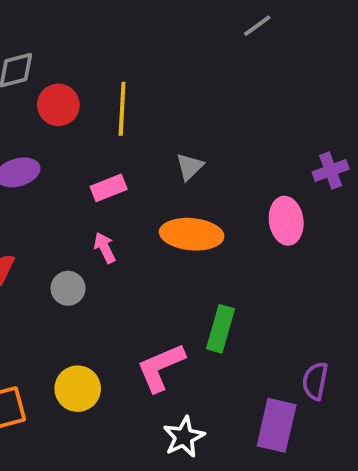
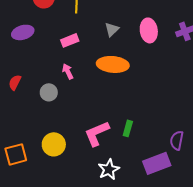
pink ellipse: (286, 221) -> (149, 30), moved
green rectangle: (221, 329) -> (128, 128), moved, size x0.7
purple rectangle: (277, 425) -> (157, 163), turned 56

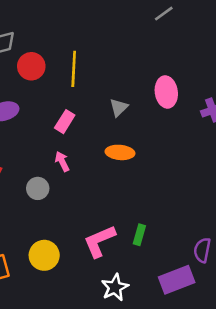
pink ellipse: (149, 30) -> (166, 92), moved
pink rectangle: (70, 40) -> (65, 122), turned -36
orange ellipse: (113, 64) -> (120, 152), size x0.7

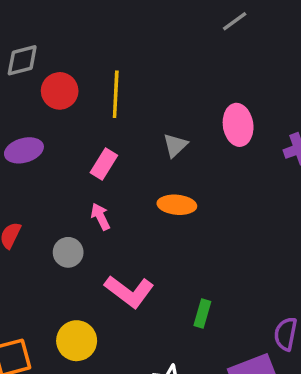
pink L-shape: (99, 241) -> (129, 291), moved, turned -120

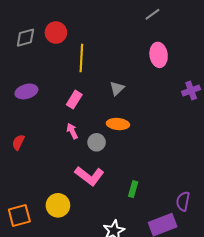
red circle: (60, 91) -> (56, 33), moved
pink ellipse: (238, 125) -> (159, 55), moved
gray circle: (68, 252) -> (97, 142), moved

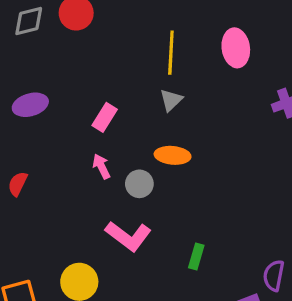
yellow line: (81, 58) -> (171, 53), moved

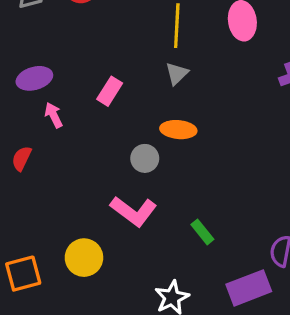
pink arrow: (101, 166) -> (54, 115), moved
green rectangle: (196, 257) -> (202, 232), turned -55

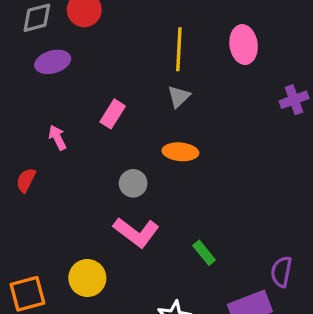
purple ellipse: (34, 78) -> (53, 62), moved
gray circle: (145, 158) -> (133, 183), moved

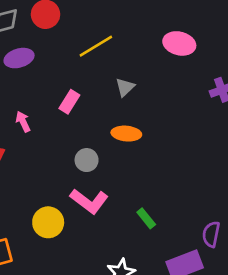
pink ellipse: (244, 45) -> (179, 43), turned -68
yellow line: (179, 49) -> (96, 46), moved, turned 56
yellow circle: (87, 278) -> (48, 222), moved

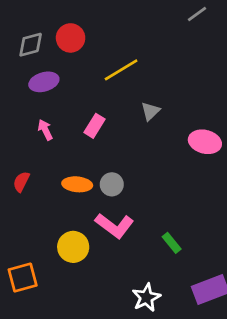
pink ellipse: (179, 43) -> (205, 142), moved
pink arrow: (23, 122) -> (45, 130), moved
orange ellipse: (126, 134) -> (77, 184), moved

